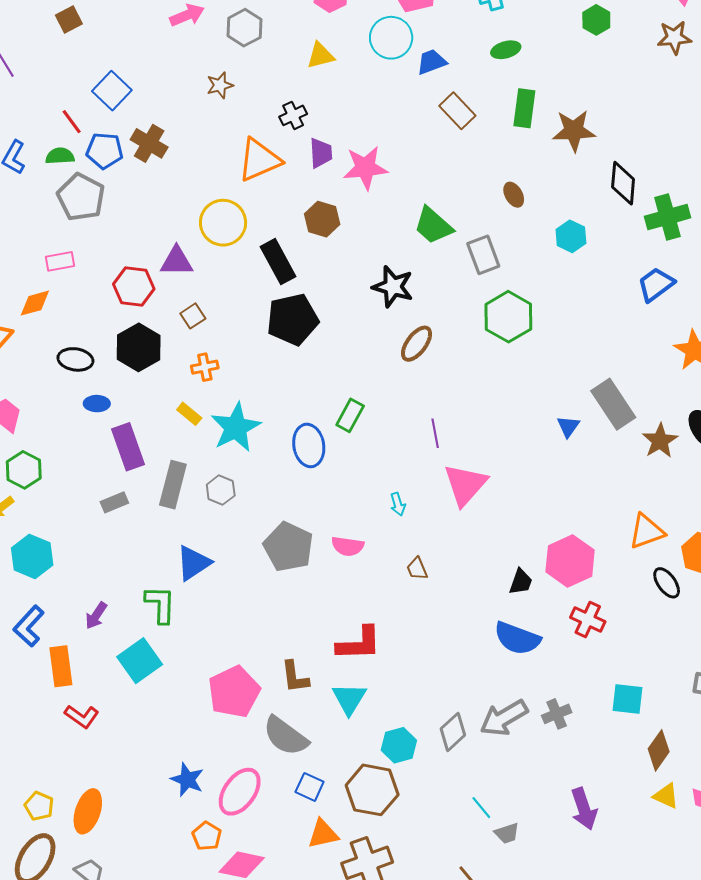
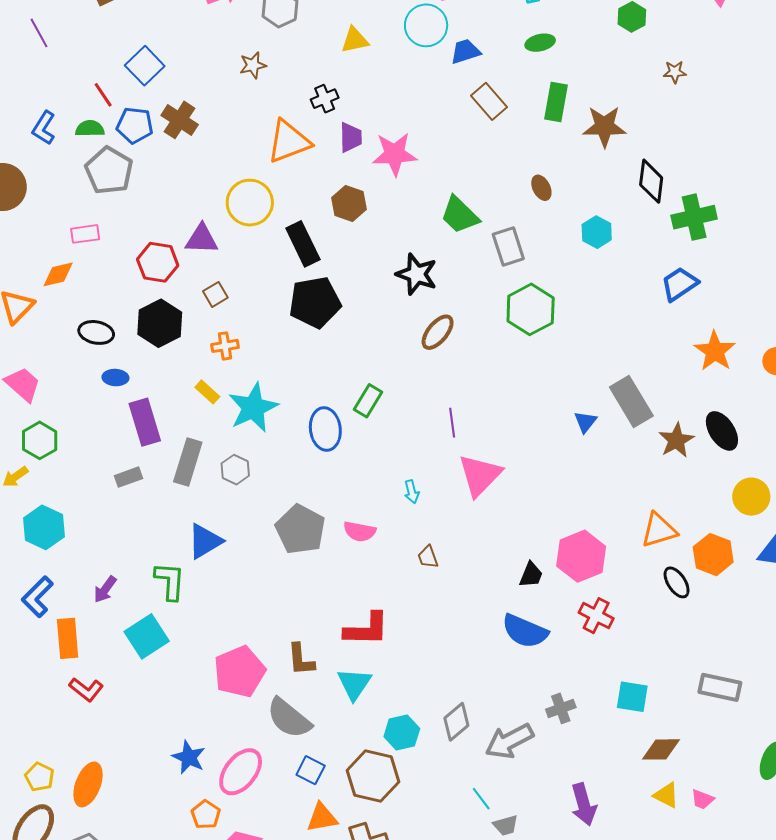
brown star: (674, 38) -> (675, 72), moved, size x0.7
gray arrow: (504, 718) -> (509, 741), moved
brown diamond: (659, 750) -> (661, 749), turned 51

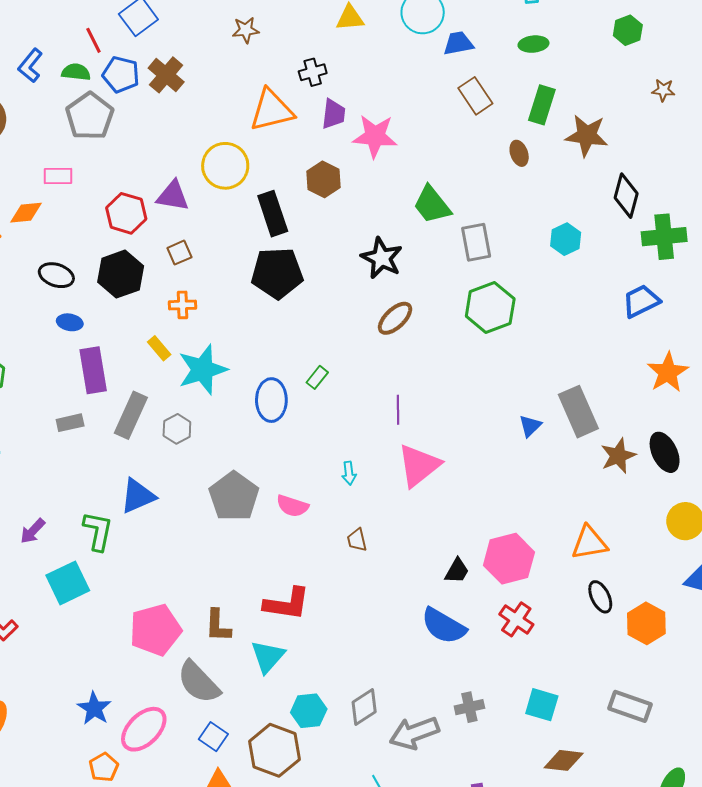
brown ellipse: (541, 188) -> (519, 153), moved
green rectangle: (368, 401) -> (317, 377), size x0.7
orange hexagon: (713, 555) -> (646, 623), moved

